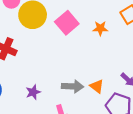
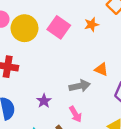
orange triangle: (97, 86) -> (101, 69), moved

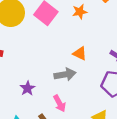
orange triangle: (101, 69) -> (80, 53), moved

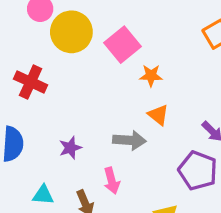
orange star: (80, 12) -> (151, 76), moved

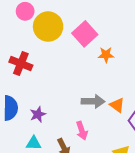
orange triangle: (158, 115) -> (117, 105), moved
purple star: (70, 148) -> (38, 114), moved

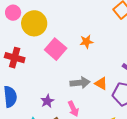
pink square: (85, 34) -> (56, 49), moved
purple star: (38, 114) -> (47, 101), moved

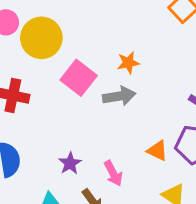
gray arrow: (80, 83) -> (119, 96), moved
orange triangle: (101, 83) -> (157, 151), moved

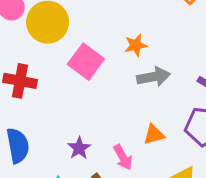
gray arrow: (119, 96) -> (153, 77), moved
orange triangle: (157, 151) -> (154, 135), moved, turned -40

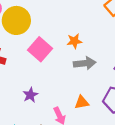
purple star: (79, 148) -> (30, 95), moved

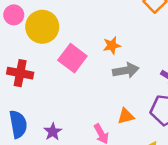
purple star: (30, 95) -> (53, 132), moved

